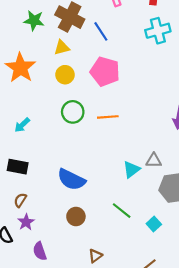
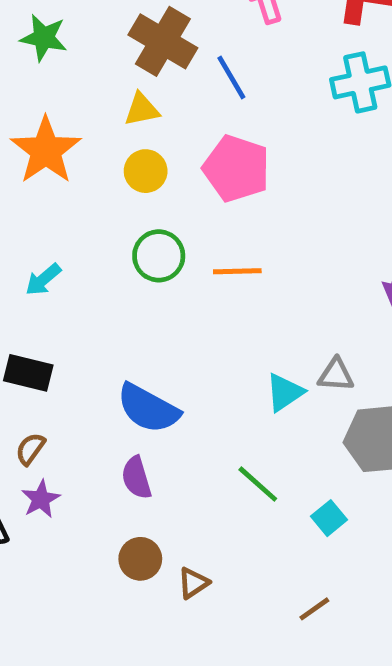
green star: (34, 21) -> (44, 38), moved
brown circle: (76, 217) -> (140, 559), moved
purple semicircle: (40, 251) -> (136, 478), moved

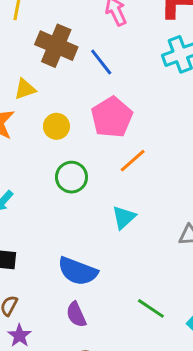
yellow triangle: (142, 109) -> (25, 89), moved
pink pentagon: (236, 169) -> (112, 117), turned 30
orange line: (237, 271) -> (133, 161), moved, turned -32
cyan triangle: (285, 392) -> (124, 217), moved

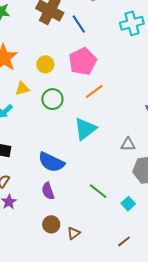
yellow triangle: (25, 89) -> (22, 89), moved
cyan triangle: (124, 217) -> (85, 129), size x1.4

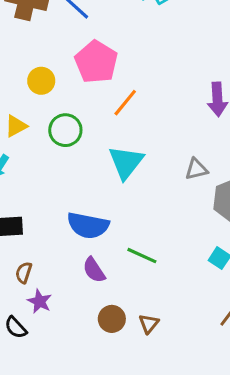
green line: (98, 191) -> (142, 256), moved

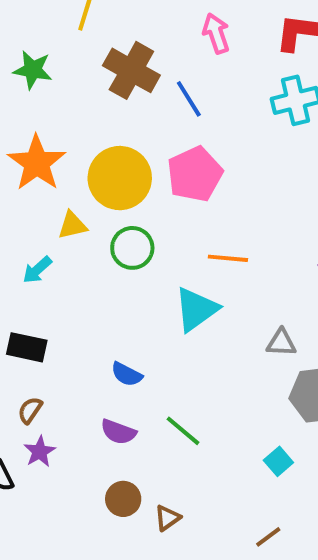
yellow circle: (41, 81) -> (120, 178), size x1.8
orange line: (125, 103) -> (228, 258), moved, turned 40
blue semicircle: (88, 225) -> (127, 374), size x0.6
purple semicircle: (94, 270) -> (118, 432), turned -52

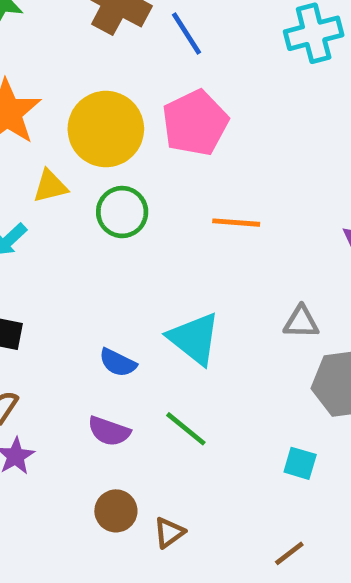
cyan triangle: (196, 309) -> (194, 338), moved, turned -45
cyan square: (278, 461) -> (300, 463), turned -32

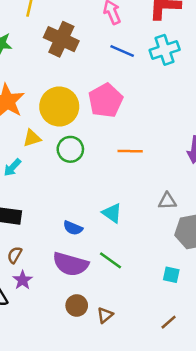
blue line: (187, 33) -> (122, 51), moved, turned -30
cyan triangle: (194, 338) -> (112, 213), size x0.7
purple semicircle: (109, 431) -> (70, 264), size x1.6

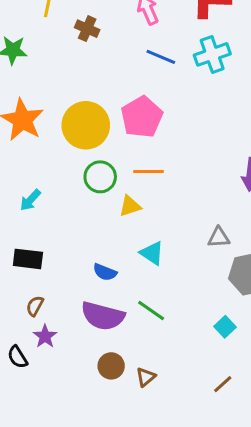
brown cross: (61, 39) -> (87, 29), moved, size x0.6
yellow triangle: (32, 138) -> (130, 206), moved
orange line: (130, 151) -> (149, 171), moved
cyan square: (171, 275) -> (225, 327), turned 35

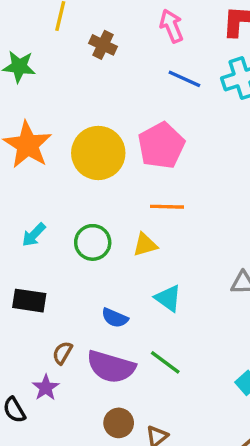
green circle: (100, 177) -> (93, 242), moved
brown semicircle: (35, 306) -> (62, 353), moved

